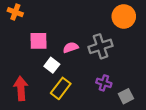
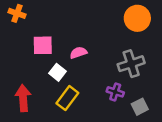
gray cross: (101, 46) -> (131, 64), moved

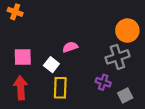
orange circle: (137, 18) -> (127, 31), moved
pink square: (43, 45) -> (23, 57), moved
yellow rectangle: (67, 98) -> (60, 88), turned -35

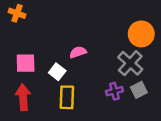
gray cross: (117, 57) -> (130, 63), turned -30
purple cross: (103, 82) -> (114, 91), turned -32
gray square: (125, 95) -> (139, 90), moved

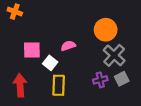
orange circle: (141, 34) -> (106, 30), moved
pink square: (26, 63) -> (32, 50), moved

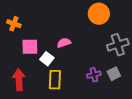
orange cross: (15, 12) -> (14, 24), moved
orange circle: (106, 30) -> (99, 14), moved
gray cross: (114, 55) -> (118, 45), moved, turned 30

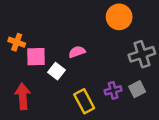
orange cross: (14, 24) -> (17, 42), moved
yellow rectangle: (55, 80) -> (84, 101), moved, turned -30

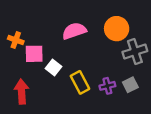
orange circle: (119, 17) -> (117, 29), moved
pink semicircle: (77, 52) -> (74, 31), moved, size x1.5
yellow rectangle: (84, 101) -> (80, 82), moved

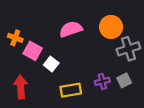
pink square: (34, 54) -> (33, 51), turned 30
yellow rectangle: (80, 82) -> (71, 90), moved, turned -72

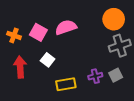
orange circle: (111, 27) -> (114, 19), moved
pink square: (33, 51) -> (38, 32), moved
red arrow: (21, 87) -> (20, 67), moved

